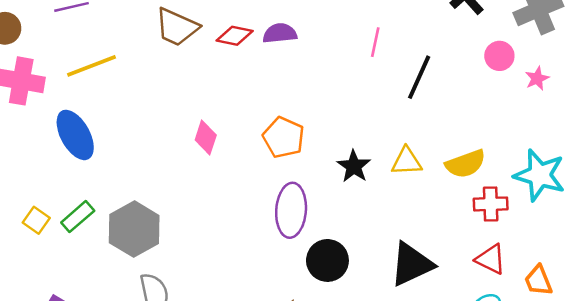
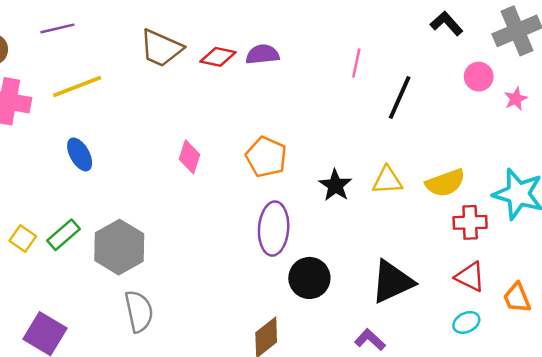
blue ellipse: (75, 135) -> (80, 154), moved, size x0.7

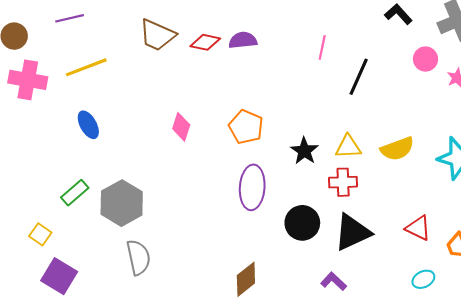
red cross: (470, 222) -> (343, 182), moved
yellow square: (23, 238) -> (40, 234), moved
black circle: (309, 278) -> (302, 223), moved
cyan ellipse: (466, 322) -> (423, 279), moved

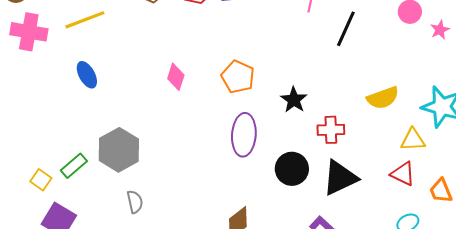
yellow triangle: (348, 147) -> (413, 140), moved
green rectangle: (75, 193) -> (74, 166), moved
gray semicircle: (138, 257) -> (135, 202), size x0.7

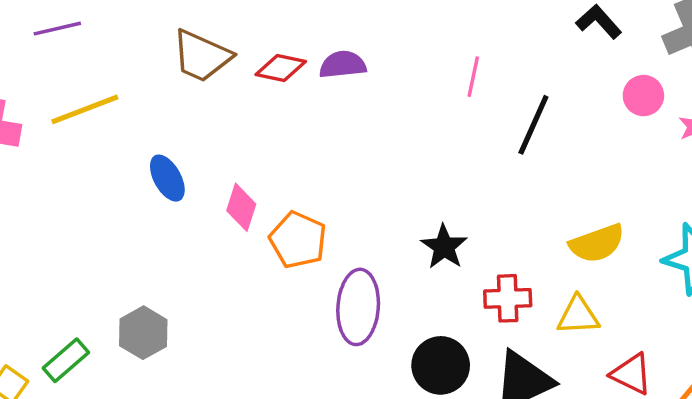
blue ellipse: (87, 75) -> (167, 178), moved
orange pentagon: (238, 77) -> (298, 240), moved
yellow triangle: (413, 140) -> (578, 316), moved
gray hexagon: (119, 150) -> (143, 333), size x0.7

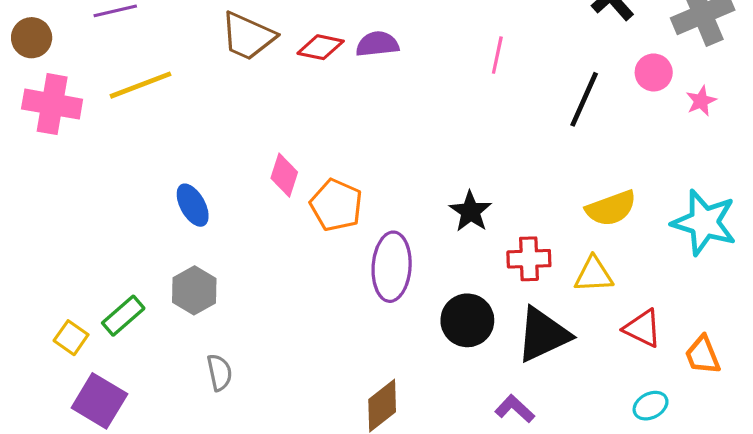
black line: (533, 125) -> (584, 99), moved
blue ellipse: (167, 178) -> (193, 205), moved

